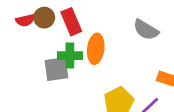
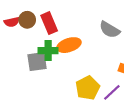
orange ellipse: (96, 49) -> (69, 45), turned 65

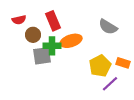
brown circle: (27, 20) -> (33, 35), moved
yellow pentagon: (88, 88) -> (100, 66), moved

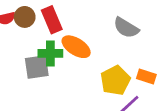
brown circle: (33, 35) -> (25, 17), moved
orange ellipse: (71, 41) -> (76, 47), turned 50

